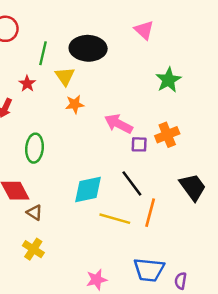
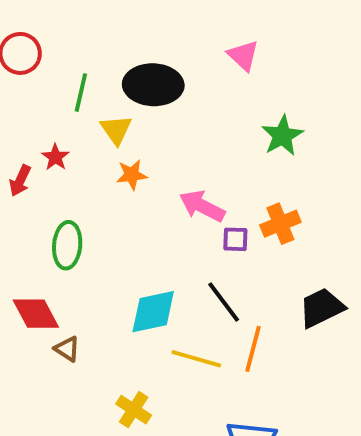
red star: (27, 84) -> (55, 157), moved
black trapezoid: (193, 187) -> (321, 308), turned -80
yellow cross: (33, 249) -> (134, 410), moved

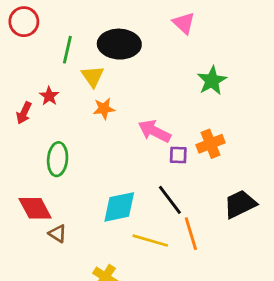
orange line: (253, 349) -> (191, 234), turned -32

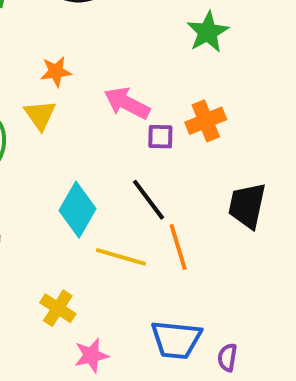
yellow triangle: (93, 76) -> (40, 115), moved
black trapezoid: (240, 204) -> (247, 206), turned -52
cyan diamond: (119, 207) -> (78, 210), turned -48

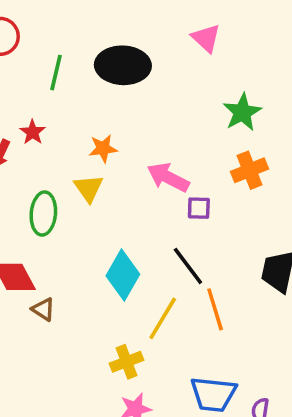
orange cross: (206, 121) -> (249, 170), moved
yellow line: (121, 257) -> (163, 318), turned -75
yellow cross: (58, 308) -> (127, 362), moved, turned 36

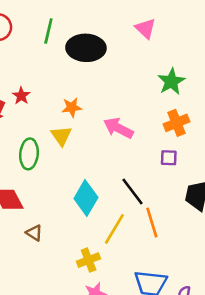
green line: (56, 73) -> (48, 31), moved
purple square: (199, 208) -> (169, 158), moved
brown triangle: (43, 309) -> (34, 233), moved

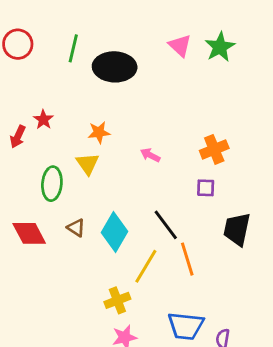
green star: (171, 81) -> (220, 47), moved
pink arrow: (118, 128) -> (150, 155), size x0.6
brown triangle: (34, 233) -> (76, 228), moved

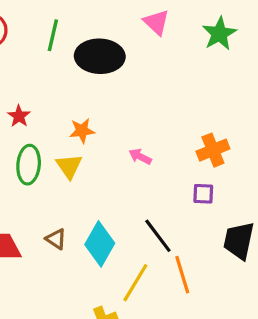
pink triangle: (180, 46) -> (156, 22), moved
green ellipse: (52, 184) -> (29, 165), moved

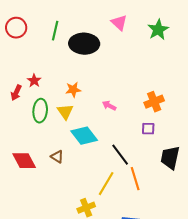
cyan diamond: (100, 244) -> (84, 136), moved, turned -68

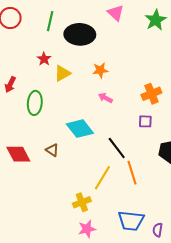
red star: (34, 81) -> (44, 59), moved
orange star: (73, 90) -> (100, 70), moved
yellow triangle: (65, 112) -> (62, 73), moved, turned 36

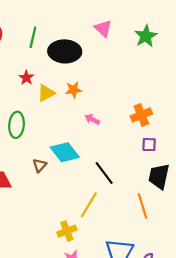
orange star: (100, 70) -> (73, 90), moved
purple square: (145, 121) -> (149, 145), moved
brown triangle: (52, 150) -> (40, 165), moved, turned 40
orange line: (132, 173) -> (143, 206), moved

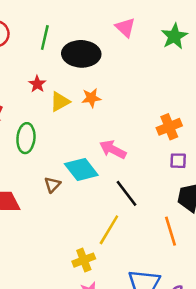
pink arrow: (92, 119) -> (113, 149), moved, size x1.5

